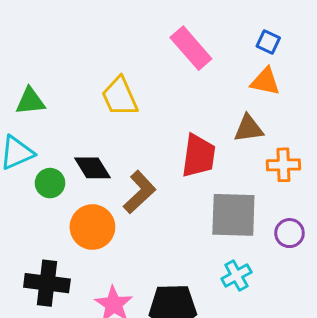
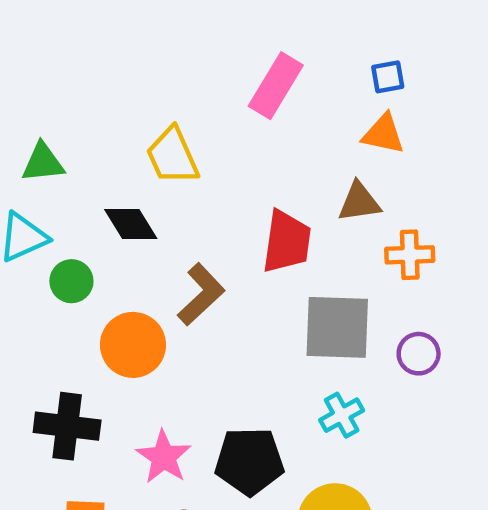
blue square: (268, 42) -> (388, 77), turned -35
pink rectangle: (191, 48) -> (276, 86), turned 72
black diamond: (92, 168) -> (131, 224), moved

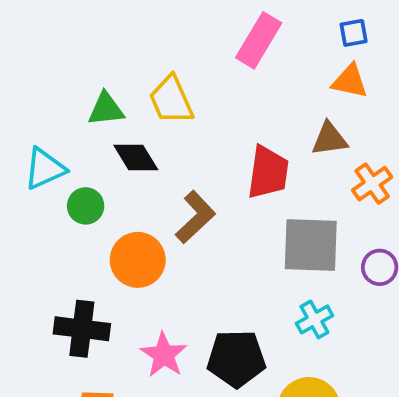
green triangle: (43, 163) -> (106, 109), moved
orange cross: (410, 255) -> (372, 184), turned -33

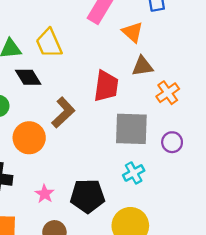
orange triangle: (350, 81) -> (133, 32), moved, turned 30
pink star: (164, 355) -> (45, 194), size x0.7

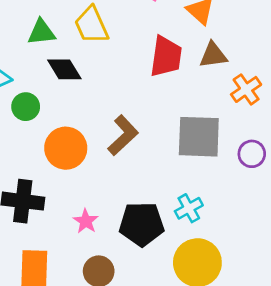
red trapezoid: (106, 86) -> (166, 57), moved
brown L-shape: (63, 112) -> (123, 135), moved
cyan cross: (134, 173) -> (189, 208), moved

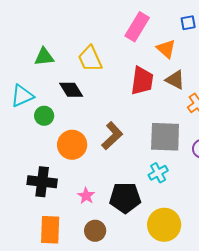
green triangle: (41, 32) -> (44, 57), moved
brown triangle: (213, 55) -> (175, 80), turned 35
cyan cross: (189, 208) -> (158, 173), moved

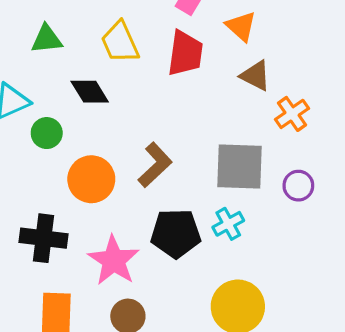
red trapezoid: (142, 81) -> (185, 53), moved
pink star: (86, 196) -> (114, 260), size x1.8
black pentagon: (125, 198) -> (176, 233), moved

